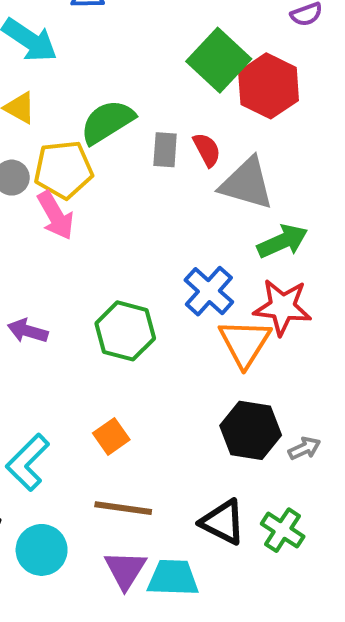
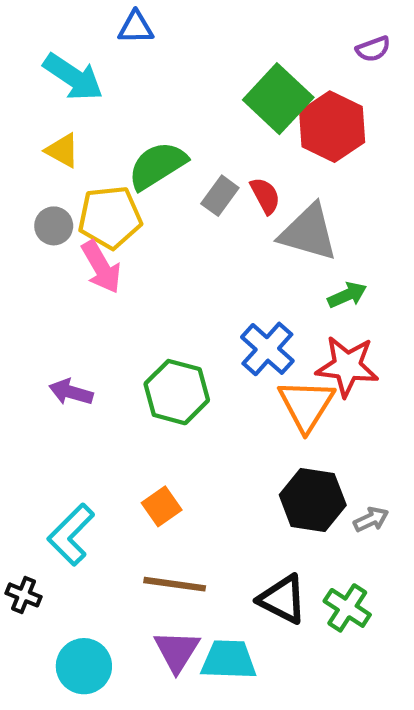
gray rectangle: (165, 150) -> (220, 196), turned 32
green arrow: (283, 241) -> (347, 295), size x0.7
cyan circle: (42, 550) -> (84, 666), moved

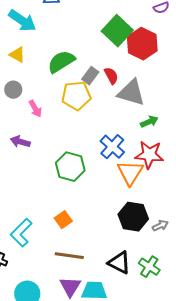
yellow pentagon: (110, 217) -> (76, 96), moved
pink arrow: (101, 267) -> (35, 109), size x0.7
purple arrow: (71, 392) -> (20, 142), moved

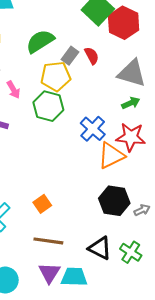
gray triangle: (131, 93) -> (132, 73), moved
green hexagon: (70, 167) -> (48, 106), moved
orange triangle: (130, 173) -> (111, 156), turned 32

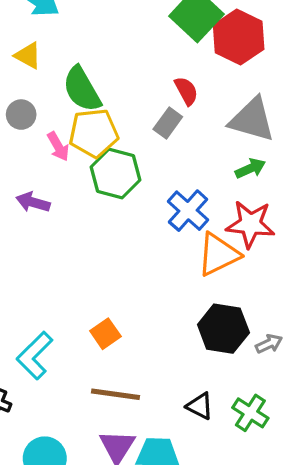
green semicircle: (40, 41) -> (82, 89), moved, turned -88
gray rectangle: (70, 56) -> (168, 123), moved
yellow pentagon: (56, 76) -> (94, 133), moved
black triangle: (100, 248) -> (200, 406), size x0.7

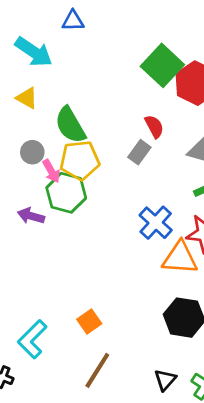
gray circle: (21, 115) -> (32, 152), moved
green hexagon: (116, 174) -> (66, 193), moved
orange triangle: (218, 254) -> (180, 258), turned 30
brown line: (116, 394) -> (97, 370), turned -66
black triangle: (200, 406) -> (165, 380), turned 45

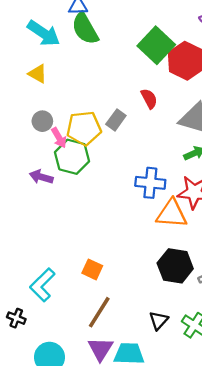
green semicircle: (70, 125) -> (85, 29), moved
gray rectangle: (139, 152) -> (116, 120), moved
blue cross: (156, 223) -> (150, 183), turned -36
orange square: (89, 322) -> (92, 269), turned -30

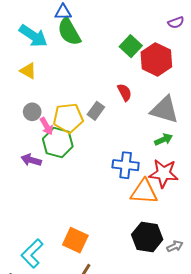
green square: (156, 45) -> (131, 46), size x0.7
orange square: (92, 269) -> (75, 240), size x1.4

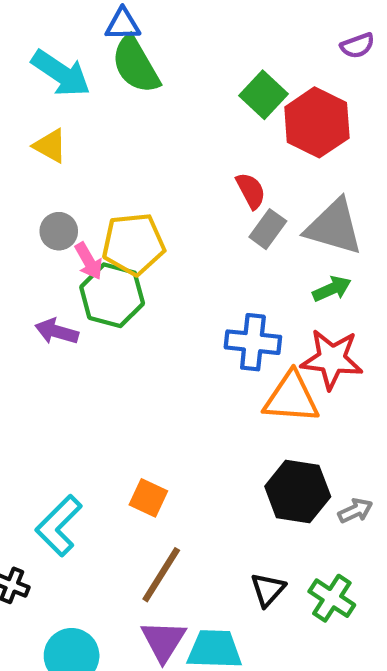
gray rectangle: (96, 111) -> (268, 229), moved
orange square: (75, 240) -> (148, 498), size x0.7

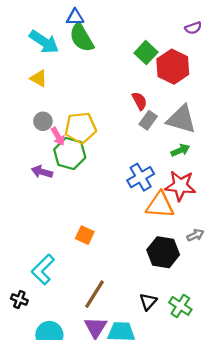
blue cross: (253, 342) -> (141, 177), turned -36
orange square: (148, 498) -> (85, 235), moved
gray arrow: (355, 511) -> (195, 235), moved

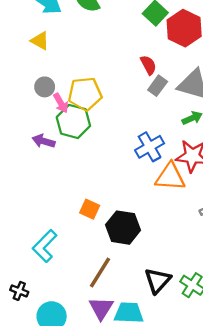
black hexagon: (163, 252) -> (123, 228), moved
black cross: (19, 300) -> (19, 291), moved
black triangle: (148, 302) -> (158, 281), size x1.4

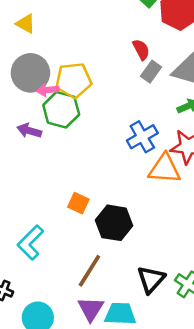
gray circle: (45, 87) -> (30, 73), size x1.8
pink arrow: (61, 103) -> (48, 90), turned 114

